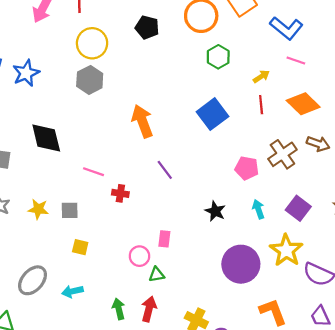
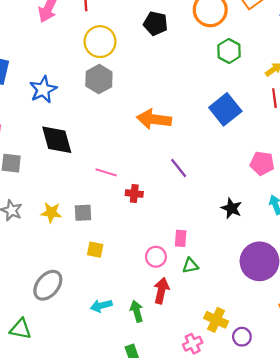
blue star: (26, 73) -> (43, 90), moved
orange arrow: (142, 121) -> (154, 119), turned -60
green triangle: (157, 275) -> (190, 266), moved
cyan arrow: (72, 291) -> (101, 306), moved
red arrow: (149, 309) -> (161, 291), moved

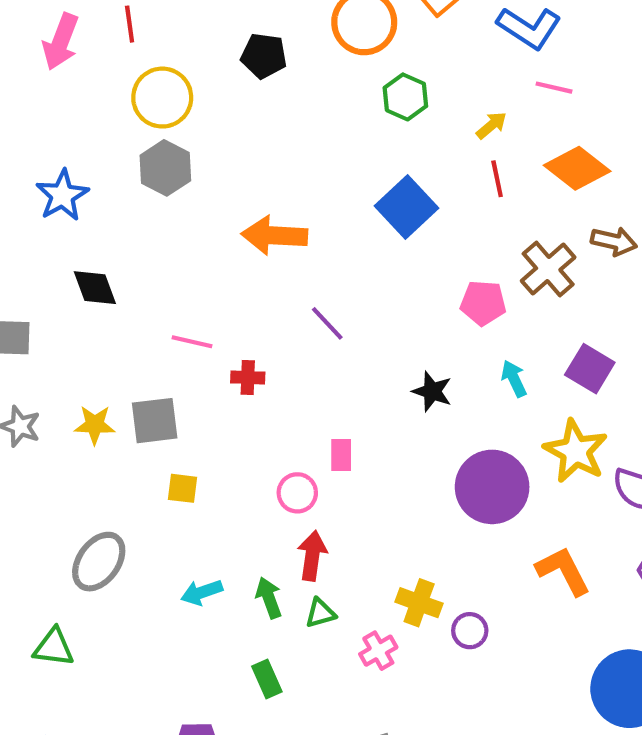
black diamond: (57, 140) -> (95, 288), size x0.7
gray square: (83, 213) -> (155, 421), size x1.4
green triangle: (190, 266) -> (320, 613), moved

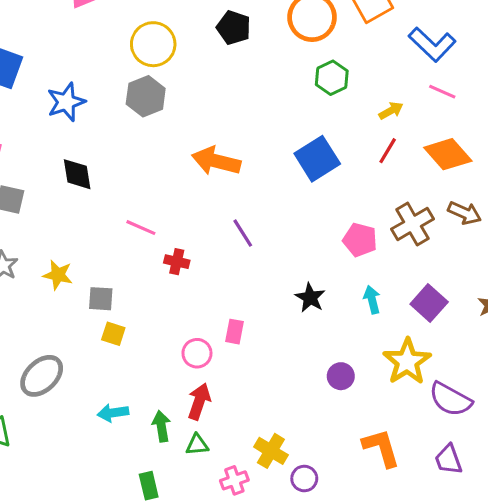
red line: (497, 179) -> (388, 151), turned 32
gray square: (155, 421) -> (101, 299), moved, size x0.7
purple circle: (492, 487) -> (341, 376), size x0.5

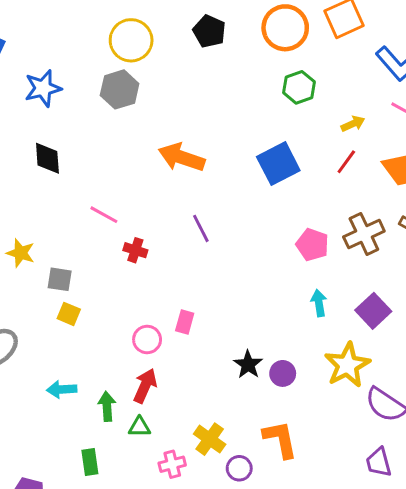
black star: (310, 298) -> (248, 364), moved
orange L-shape: (381, 448) -> (280, 439), moved

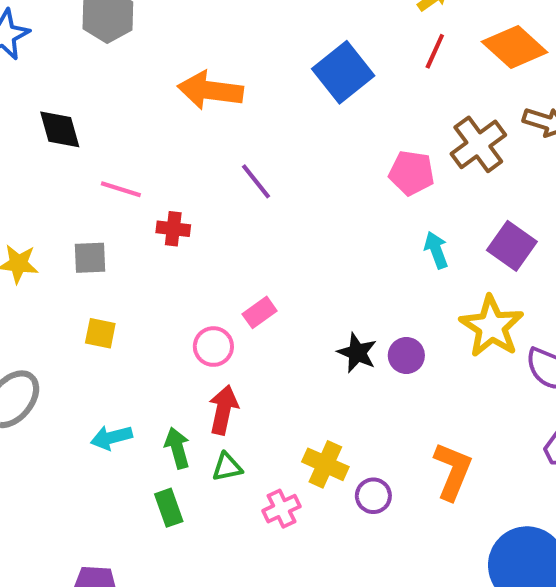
black diamond: (47, 158) -> (60, 129), moved
gray square: (60, 279) -> (90, 258), moved
pink rectangle: (185, 322) -> (260, 312), turned 50
orange L-shape: (280, 439) -> (453, 471), moved, turned 45
green rectangle: (90, 462) -> (169, 508), moved

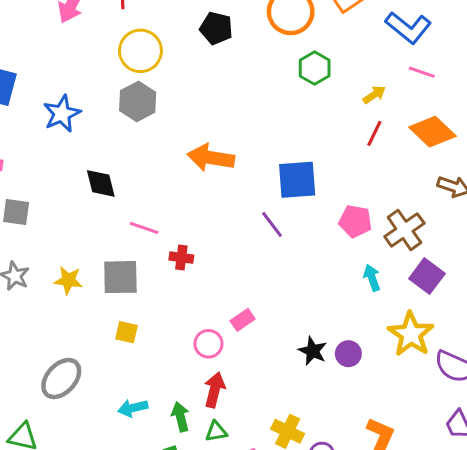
blue square: (343, 72) -> (297, 180), moved, turned 33
brown cross: (478, 144) -> (404, 230), moved
purple line: (256, 181) -> (272, 224), moved
gray square: (90, 258) -> (120, 277), size x1.5

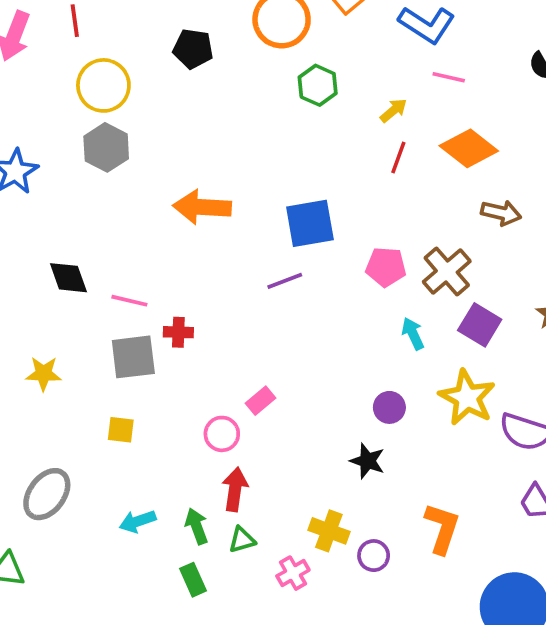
black diamond: (101, 183) -> (68, 278), moved
purple line: (272, 224) -> (285, 281), turned -68
gray square: (120, 277) -> (133, 357), moved
black star: (313, 351) -> (367, 461), moved
purple circle: (348, 354) -> (389, 407), moved

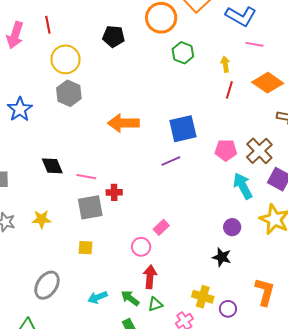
yellow arrow: (393, 110) -> (225, 64), turned -56
cyan arrow: (413, 334) -> (243, 186), size x1.5
green arrow: (197, 526) -> (130, 298), turned -30

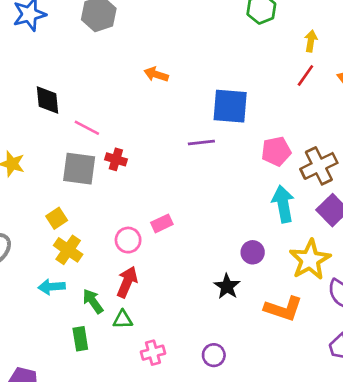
orange arrow: (123, 123) -> (156, 74), size x0.6
pink pentagon: (226, 150) -> (276, 151), turned -30
yellow square: (86, 248) -> (57, 218), turned 35
orange L-shape: (265, 292) -> (283, 309), moved, turned 76
yellow cross: (203, 297) -> (68, 250), moved

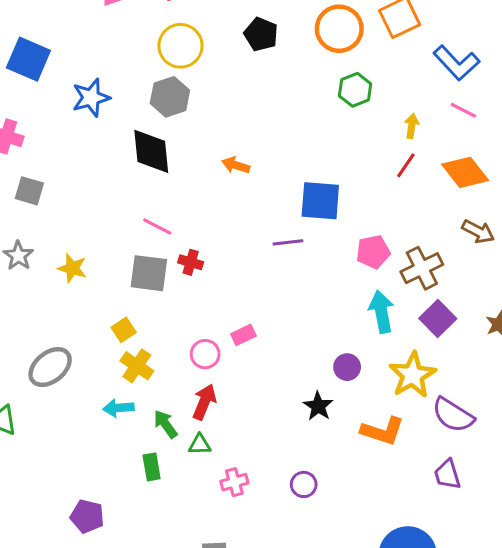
black diamond: (48, 100) -> (151, 151), moved, size x1.4

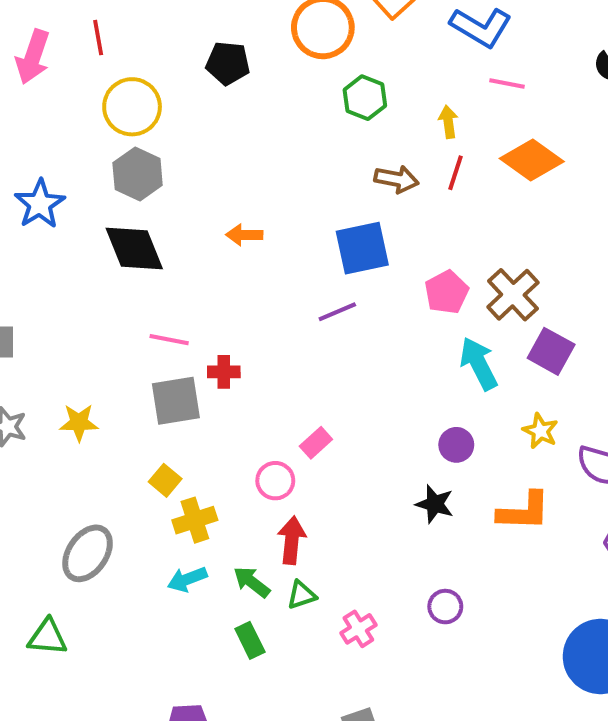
brown arrow: (478, 232) -> (396, 179), moved
yellow cross: (137, 366) -> (195, 520), turned -36
yellow star: (412, 375) -> (540, 431), size x0.6

